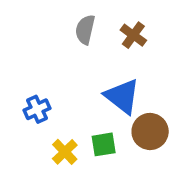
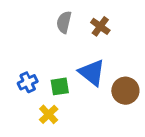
brown circle: (150, 131) -> (125, 91), moved
green square: (104, 144) -> (60, 86), moved

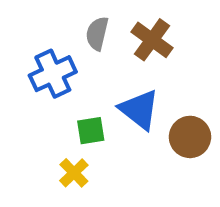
brown cross: (100, 26) -> (152, 40), size x1.4
blue cross: (28, 82) -> (53, 74), moved, size x1.5

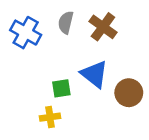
blue cross: (53, 74) -> (26, 33), moved, turned -36
yellow cross: (74, 173) -> (50, 117), turned 36

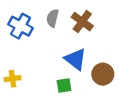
green square: (61, 88) -> (64, 86), moved
yellow cross: (50, 117) -> (13, 79), moved

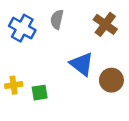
brown cross: (82, 22) -> (105, 24), moved
green square: (64, 86) -> (40, 93), moved

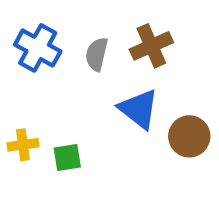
gray semicircle: (57, 19) -> (97, 54), moved
brown cross: (105, 24) -> (151, 46), moved, turned 30

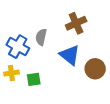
blue cross: (38, 48) -> (18, 47), moved
gray semicircle: (97, 54) -> (41, 37), moved

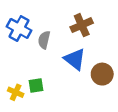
blue cross: (18, 47) -> (19, 28), moved
yellow cross: (11, 73) -> (16, 92), moved, turned 32

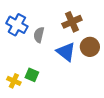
brown circle: (102, 74) -> (90, 47), moved
green square: (36, 85) -> (32, 75), turned 32

